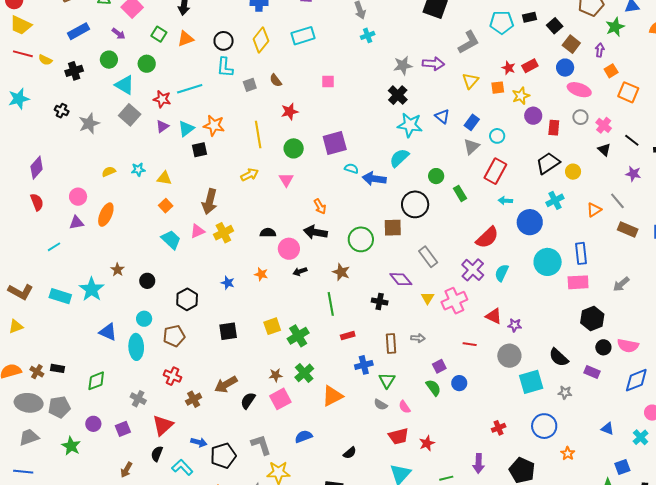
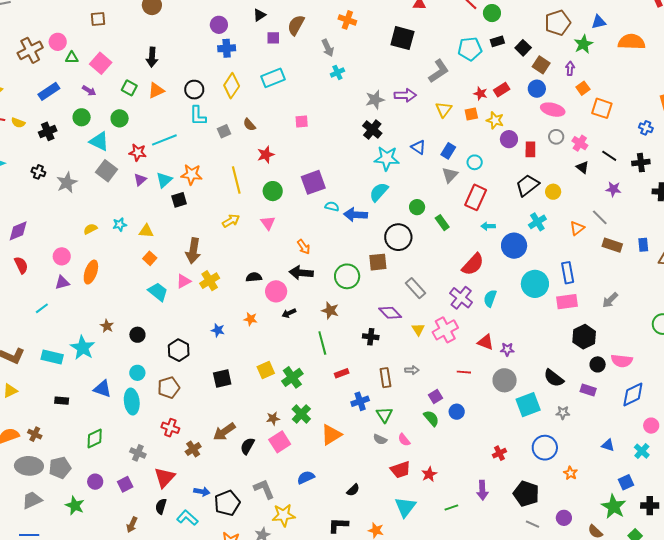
yellow star: (521, 96) -> (495, 120), turned -30
purple diamond: (37, 168) -> (18, 231), turned 30
black rectangle: (58, 368) -> (62, 401), moved

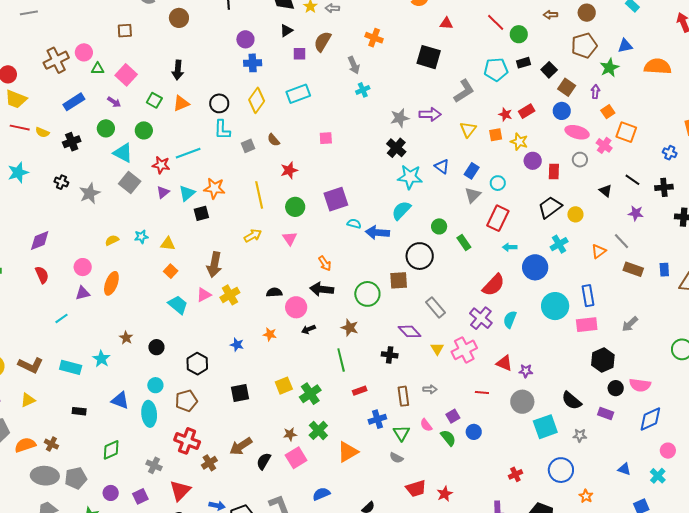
pink cross: (580, 143) -> (604, 145), moved
cyan star: (83, 348) -> (101, 359), size x0.7
red cross: (170, 428) -> (187, 441), size x1.4
pink semicircle: (404, 440) -> (426, 425), moved

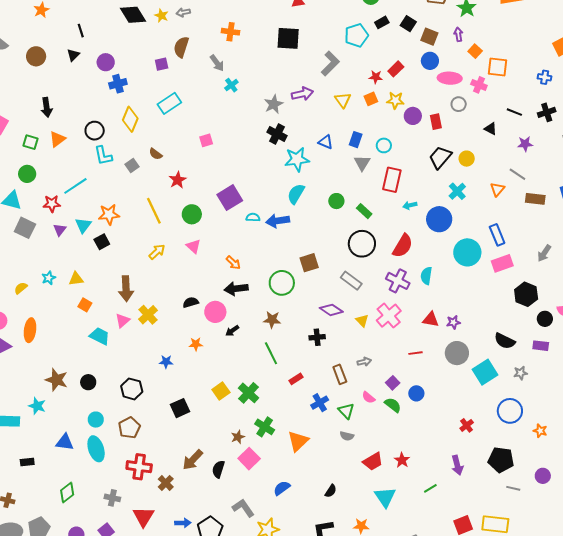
black triangle: (286, 31) -> (73, 55), moved
black circle: (420, 256) -> (362, 244), moved
brown star: (126, 338) -> (57, 380), size x1.6

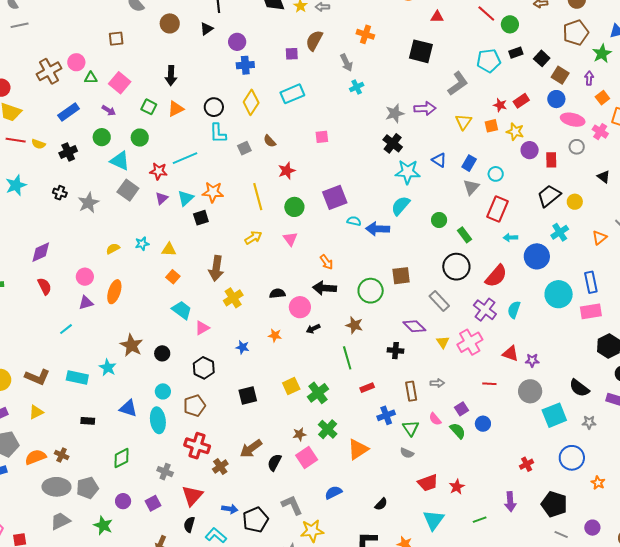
pink triangle: (123, 321) -> (202, 328), moved

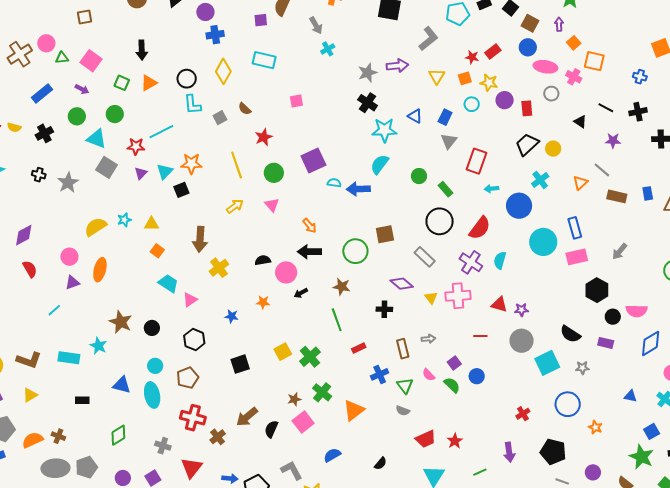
cyan rectangle: (292, 94) -> (264, 60), turned 40
cyan circle: (496, 174) -> (472, 104), moved
yellow semicircle: (113, 249) -> (95, 227), size x1.6
pink cross: (470, 342) -> (458, 296), turned 30

